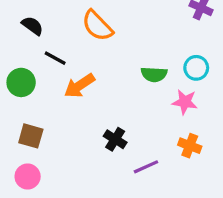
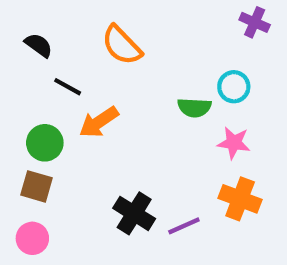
cyan circle: (196, 68) -> (234, 87), moved
green circle: (21, 82) -> (45, 143), moved
black cross: (115, 139) -> (134, 213), moved, size x1.4
orange cross: (190, 146) -> (240, 199), size x1.4

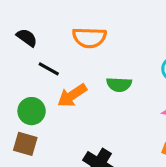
orange semicircle: (122, 45) -> (89, 38), turned -44
green semicircle: (194, 107) -> (119, 85), moved

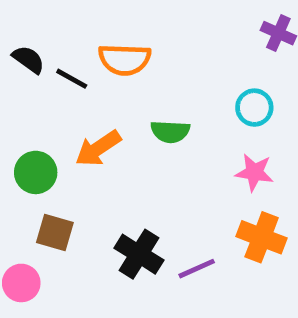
black line: (49, 69) -> (72, 79), moved
brown square: (25, 144) -> (55, 233), moved

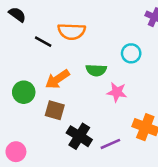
black semicircle: (28, 59) -> (17, 15), moved
cyan circle: (254, 108) -> (131, 53), moved
pink star: (254, 172) -> (117, 92), moved
brown square: (55, 233) -> (55, 110), moved

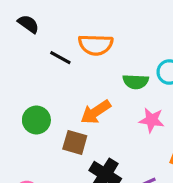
green semicircle: (96, 70) -> (136, 82), moved
orange arrow: (57, 79) -> (96, 112), moved

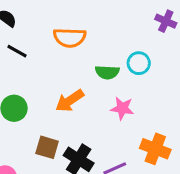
black line: (60, 58) -> (17, 51), moved
brown square: (75, 142) -> (47, 147), moved

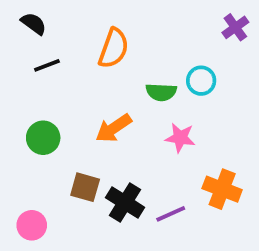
purple cross: (166, 21) -> (235, 27), turned 30
orange semicircle: (70, 38) -> (114, 48), turned -72
black line: (17, 51) -> (47, 65), turned -50

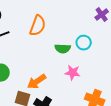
orange arrow: (114, 128) -> (37, 82), moved

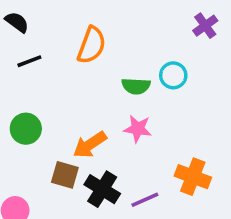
pink star: (73, 73) -> (138, 129), moved

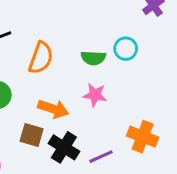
orange semicircle: (92, 45) -> (41, 58), moved
orange arrow: (90, 145) -> (53, 109), turned -128

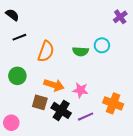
pink star: (95, 95) -> (81, 90), moved

